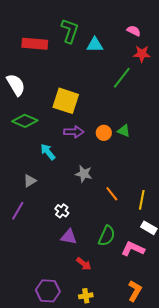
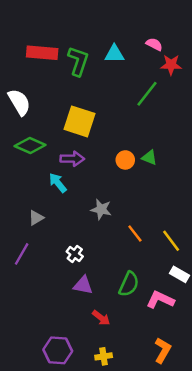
green L-shape: (70, 31) -> (78, 61), moved
pink semicircle: (134, 31) -> (154, 44), moved
purple arrow: (74, 132) -> (72, 159), moved
yellow line: (142, 200) -> (171, 241), turned -48

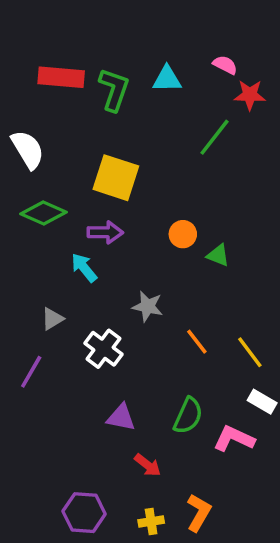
green triangle: (149, 158) -> (218, 255), moved
white cross: (75, 254) -> (103, 349), moved, size x1.5
orange L-shape: (163, 350) -> (199, 513), moved

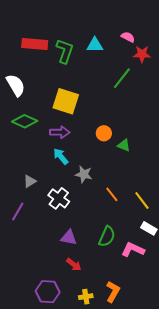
cyan arrow: (84, 268) -> (61, 156), moved
red arrow: (148, 465) -> (74, 265), moved

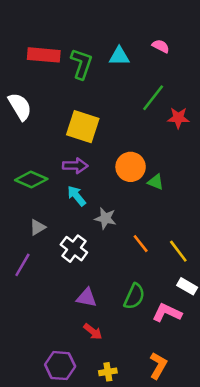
red star: (142, 54) -> (178, 118), moved
green diamond: (25, 121) -> (31, 179), moved
orange circle: (104, 133) -> (131, 167), size x1.5
orange L-shape: (113, 292) -> (158, 366), moved

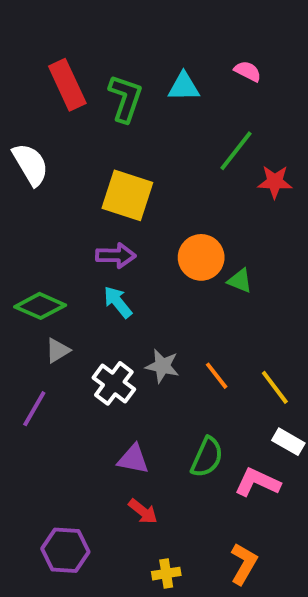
red rectangle: (44, 55) -> (67, 85), turned 60
green diamond: (31, 179) -> (40, 306), moved
gray star: (105, 218) -> (162, 366), moved
purple hexagon: (60, 366) -> (65, 550), moved

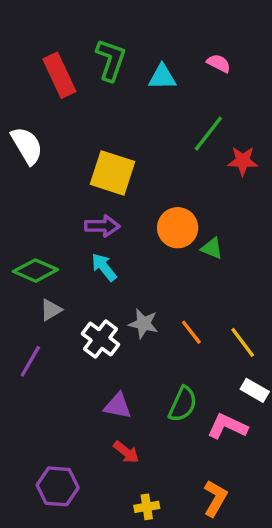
green L-shape: (125, 98) -> (111, 60), moved

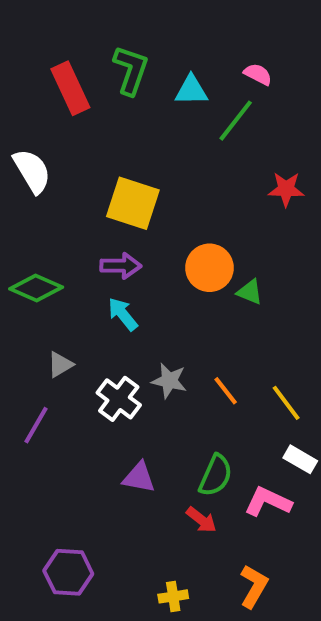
green line: (208, 134) -> (236, 121), moved
green diamond: (35, 271) -> (36, 288), moved
red arrow: (126, 452) -> (201, 520), moved

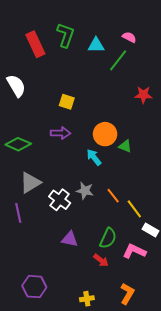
yellow square: (133, 203) -> (67, 102), size x0.6
cyan arrow: (123, 314) -> (94, 157), moved
gray triangle: (60, 365) -> (30, 183), size x1.6
yellow line: (286, 403) -> (134, 209), moved
purple line: (36, 425) -> (18, 213), turned -42

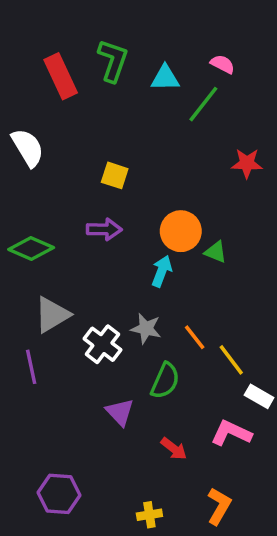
cyan arrow: (94, 157) -> (162, 271), turned 60
green semicircle: (108, 238) -> (165, 381), moved
purple triangle: (70, 239) -> (120, 412), turned 36

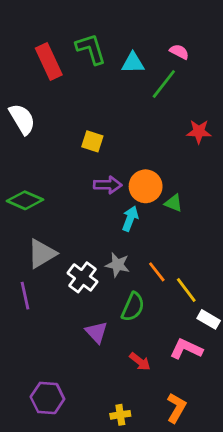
green L-shape: (113, 61) -> (91, 49), turned -36
purple arrow: (104, 229) -> (108, 185), moved

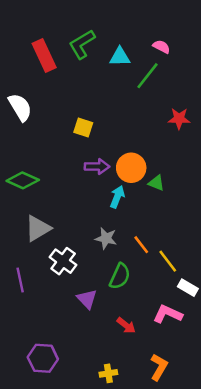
green L-shape: (91, 49) -> (82, 44), turned -104
white cross: (82, 277) -> (63, 261), moved
purple line: (25, 296) -> (20, 280), moved

